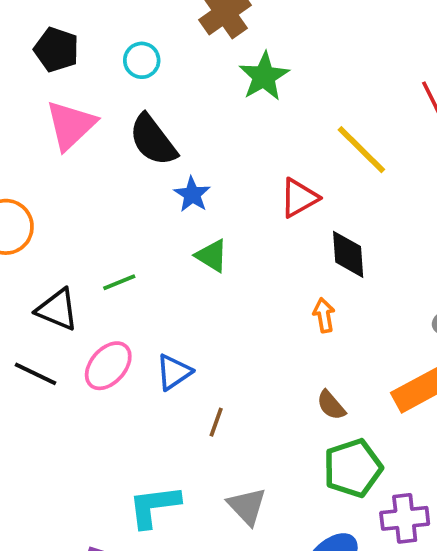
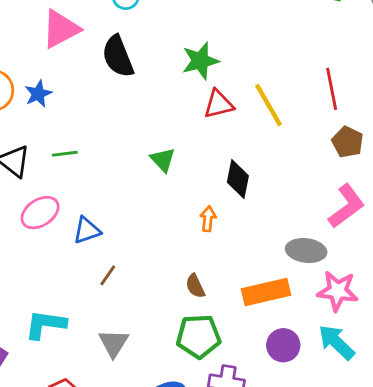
green star: (264, 76) -> (200, 61), moved
blue star: (192, 194) -> (38, 94), moved
red triangle: (299, 198) -> (219, 104), moved
green triangle: (212, 256) -> (163, 160), moved

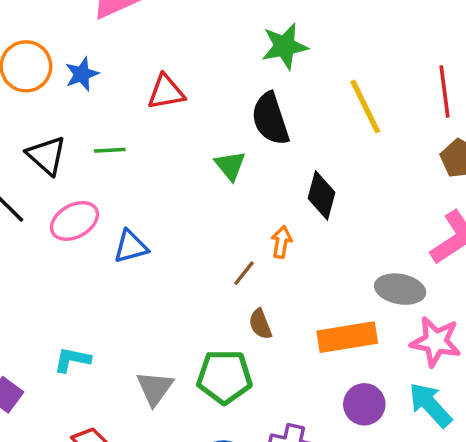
black semicircle: (118, 56) -> (270, 119), moved
red triangle: (219, 104) -> (166, 92), moved
brown line: (108, 275) -> (244, 273), moved
cyan L-shape: (45, 325) -> (72, 360), size x0.7
green pentagon: (198, 336) -> (224, 377), moved

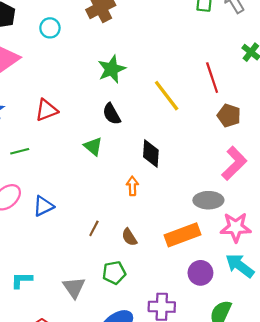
black semicircle: (270, 119) -> (112, 114), size x0.7
brown line: (244, 273) -> (94, 228), moved
green pentagon: (224, 377) -> (114, 273), size x0.7

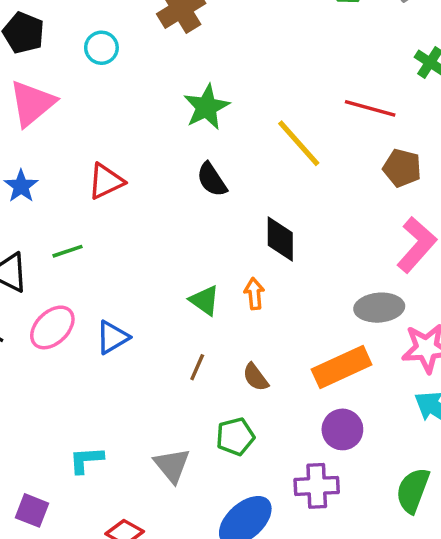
red line: (212, 78) -> (370, 108), turned -52
green triangle: (93, 146) -> (205, 300), moved
purple circle: (200, 273) -> (342, 429), moved

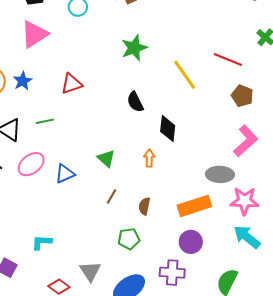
black semicircle: (212, 180) -> (135, 102), moved
green triangle: (205, 300) -> (106, 158), moved
brown semicircle: (256, 377) -> (144, 206), turned 42
gray triangle: (172, 465) -> (90, 271), moved

